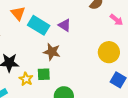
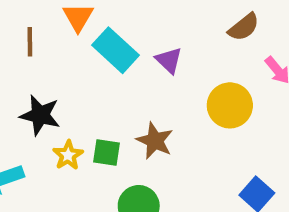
brown star: (52, 52) -> (155, 141), moved
yellow circle: (109, 52) -> (230, 105), moved

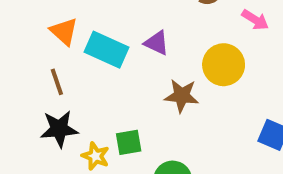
brown line: (30, 42) -> (57, 82), moved
brown star: (155, 141) -> (182, 96), moved

